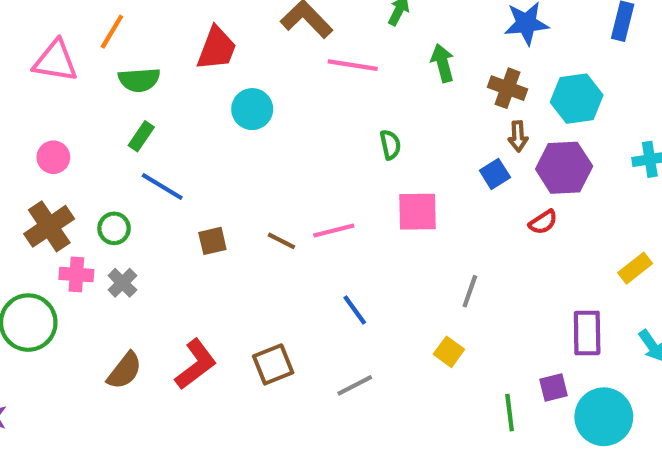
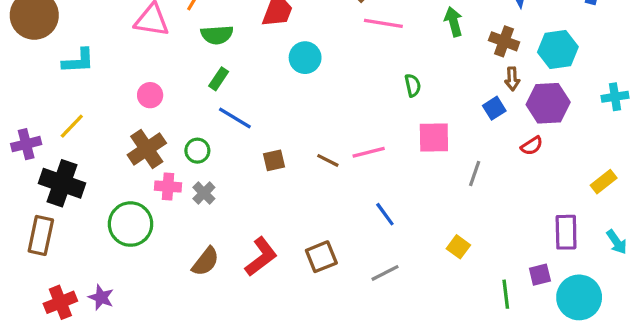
gray line: (470, 291) -> (475, 173), moved

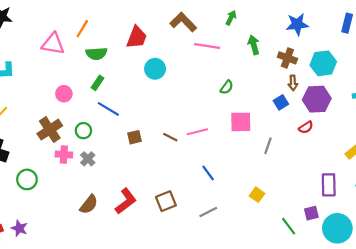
green semicircle: (413, 85) -> (227, 87), turned 48
pink circle: (150, 95) -> (64, 94), moved
green circle: (131, 224) -> (27, 179), moved, size x0.7
green line: (506, 294) -> (289, 226), turned -30

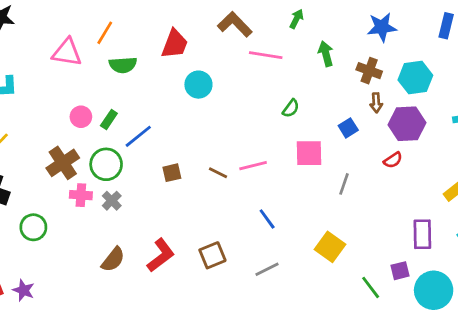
green rectangle: (98, 83) -> (109, 120), moved
blue square: (281, 102) -> (348, 128), moved
blue line: (108, 109) -> (138, 136), turned -70
green circle: (83, 131) -> (106, 164), size x1.5
yellow square: (257, 195) -> (330, 247), size x1.5

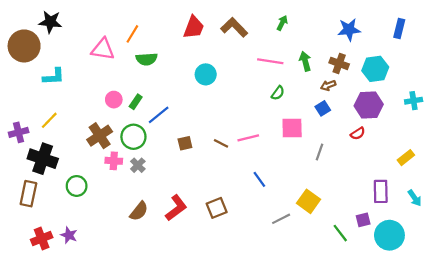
red trapezoid: (175, 44) -> (194, 27), moved
green arrow: (326, 54) -> (305, 61), moved
pink line: (266, 55) -> (270, 61), moved
brown arrow: (376, 103) -> (328, 85), moved, turned 72
gray line: (267, 269) -> (281, 219), moved

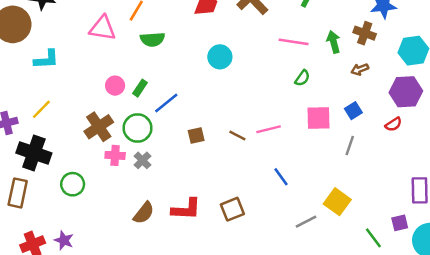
brown cross: (339, 63) -> (365, 33), moved
blue square: (323, 108) -> (353, 111), moved
red L-shape: (176, 208) -> (186, 209), turned 40

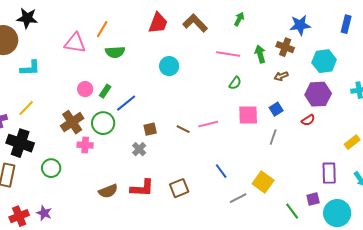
gray cross: (142, 160) -> (139, 149), moved
blue line: (281, 177) -> (221, 171), moved
brown semicircle: (144, 213) -> (108, 191), turned 30

